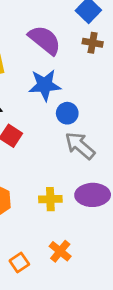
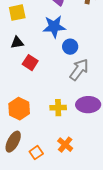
gray arrow: (80, 146) -> (79, 70), turned 85

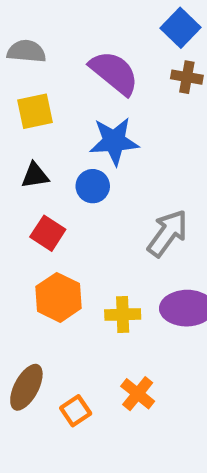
blue circle: (70, 47) -> (93, 186), moved
red square: (30, 63) -> (48, 233), moved
orange hexagon: (19, 109) -> (58, 297), moved

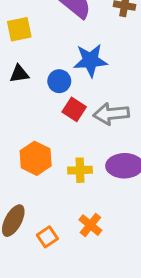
blue star: (114, 141) -> (90, 60), moved
red square: (48, 233) -> (74, 109), moved
gray arrow: (168, 233) -> (111, 114), turned -132

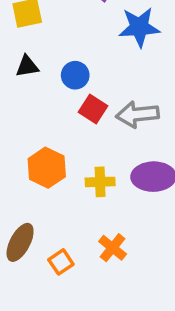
blue star: (90, 60) -> (139, 27), moved

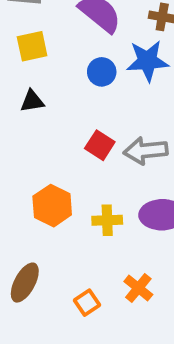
blue circle: (75, 75) -> (102, 72), moved
orange cross: (113, 248) -> (138, 288), moved
orange square: (61, 262) -> (87, 303), moved

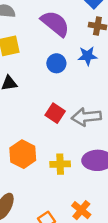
blue star: (147, 61) -> (88, 56), size x0.7

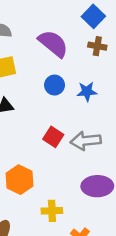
blue star: (88, 56) -> (87, 92), moved
yellow cross: (60, 164) -> (52, 211), moved

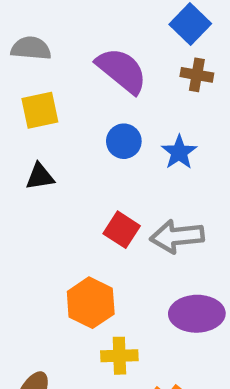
blue star: (87, 92) -> (179, 152), turned -30
orange hexagon: (19, 180) -> (91, 303), moved

